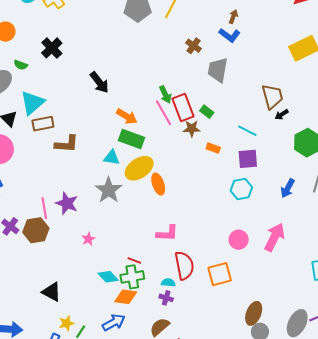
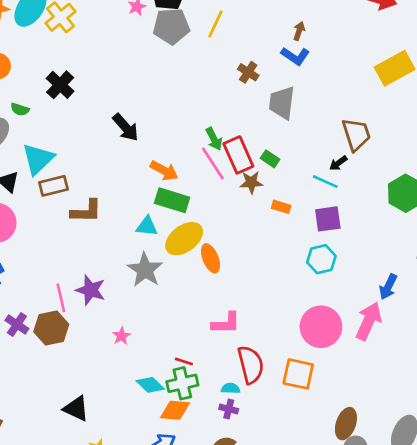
black arrow: (282, 114) -> (338, 163), moved
blue arrow: (288, 188) -> (388, 287), moved
pink circle: (239, 240) -> (321, 327), size x1.6
orange square: (220, 274) -> (298, 374), turned 30

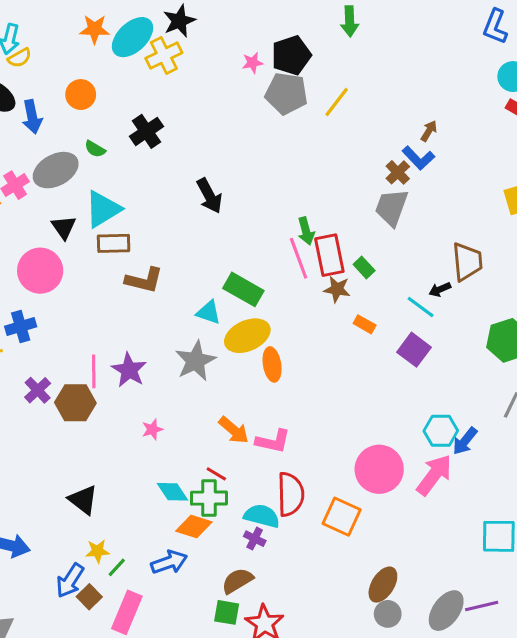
brown cross: (248, 72) -> (398, 172), moved
orange arrow: (164, 171) -> (234, 430), moved
purple square: (328, 219) -> (414, 350), turned 32
cyan hexagon: (321, 259) -> (441, 431), moved
cyan semicircle: (231, 388) -> (262, 516), size x1.6

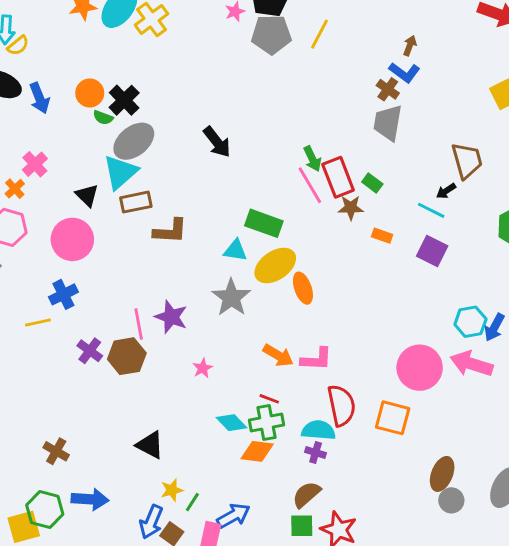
orange circle: (81, 95) -> (90, 93), moved
black cross: (146, 131) -> (124, 100), moved
gray ellipse: (56, 170) -> (134, 141), moved
pink arrow: (434, 475) -> (471, 364), turned -99
blue arrow: (169, 562) -> (233, 516), moved

